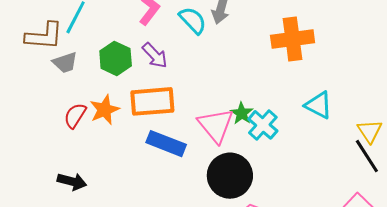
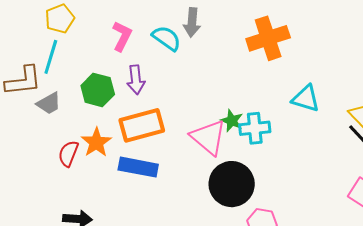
purple arrow: (155, 55) -> (136, 80), turned 48
cyan cross: (263, 125) -> (255, 128), turned -36
blue rectangle: (166, 144) -> (138, 167), moved

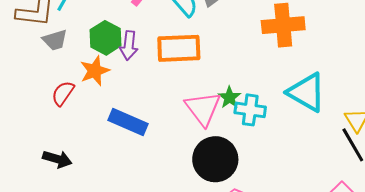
purple arrow: (136, 80) -> (129, 46), moved
cyan triangle: (306, 99) -> (307, 92), size x1.4
orange rectangle: (142, 125) -> (179, 48), moved
orange star: (96, 142) -> (95, 71), moved

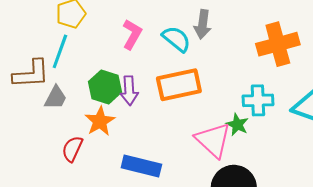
gray trapezoid: (55, 40) -> (55, 98), turned -36
cyan cross: (250, 110) -> (258, 100), moved

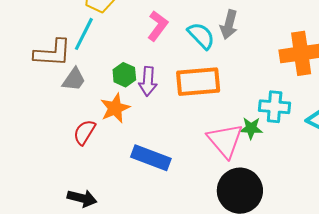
green hexagon: (105, 87) -> (124, 75), size x0.7
green star: (237, 125) -> (251, 128), turned -30

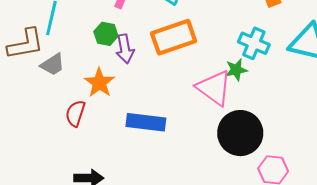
green hexagon: (124, 75) -> (106, 34), moved
gray trapezoid: (74, 79) -> (53, 65), turned 36
cyan cross: (275, 107) -> (254, 43), turned 32

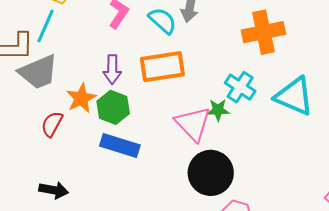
green hexagon: (106, 34) -> (113, 107), moved, size x1.4
gray trapezoid: (53, 65) -> (38, 72), size x1.6

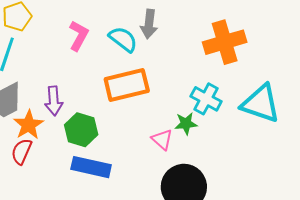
purple arrow: (112, 69) -> (54, 101), moved
orange star: (81, 98) -> (29, 125), moved
pink triangle: (193, 124) -> (162, 139), size x0.6

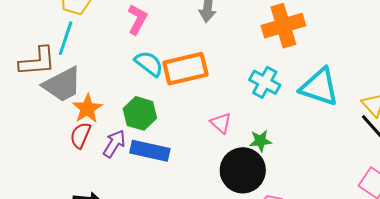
cyan semicircle: (123, 39) -> (149, 64), moved
purple arrow: (54, 101) -> (114, 144), moved, turned -144
green star: (186, 124) -> (260, 141), moved

